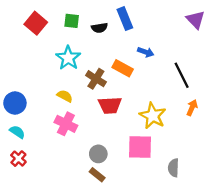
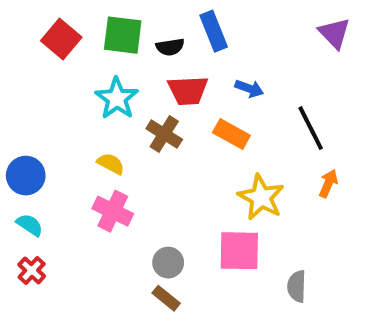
green square: (72, 21) -> (123, 35), size x1.5
orange rectangle: (123, 68) -> (231, 134), moved
red trapezoid: (110, 105) -> (188, 90), moved

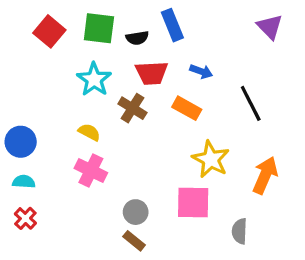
orange arrow: (328, 183) -> (265, 175), moved, size x1.6
cyan semicircle: (30, 225) -> (24, 182), turned -30

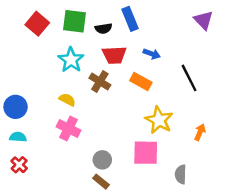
orange arrow: (265, 175) -> (200, 132), size x0.6

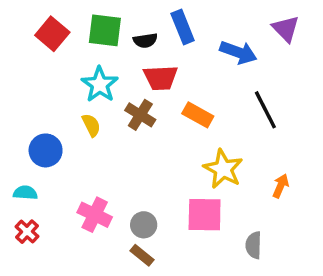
blue arrow: (152, 54) -> (238, 52), moved, size x1.5
yellow semicircle: (67, 100) -> (91, 125), moved, turned 35
blue circle: (16, 107) -> (46, 150), moved
pink cross: (69, 129) -> (95, 215), moved

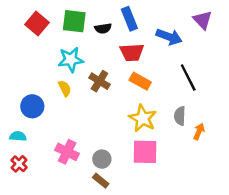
red trapezoid: (161, 78) -> (132, 52), moved
cyan star: (100, 84) -> (71, 60), turned 30
yellow star: (223, 169) -> (143, 118), moved
gray semicircle: (254, 245) -> (180, 116), moved

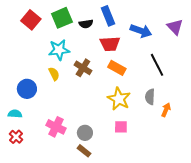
purple triangle: (203, 20) -> (175, 27), moved
green square: (74, 21) -> (62, 18), turned -30
pink square: (145, 152) -> (121, 127), size x0.6

